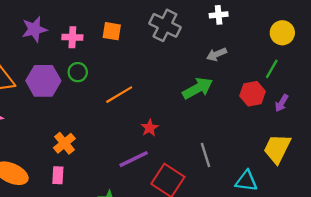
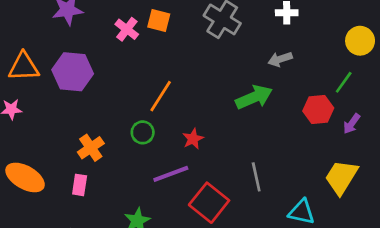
pink cross: (72, 37) -> (127, 29), moved, turned 30
green circle: (78, 72) -> (143, 132), moved
orange line: (119, 95) -> (161, 96), turned -32

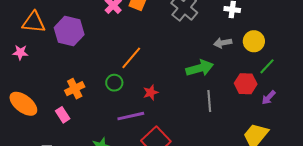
yellow circle: (360, 41) -> (254, 41), moved
gray line: (256, 177) -> (209, 101), moved
pink rectangle: (80, 185) -> (63, 115), turned -49

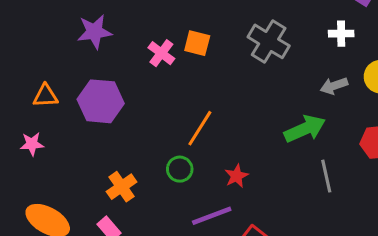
orange triangle: (34, 22) -> (45, 96), size x0.7

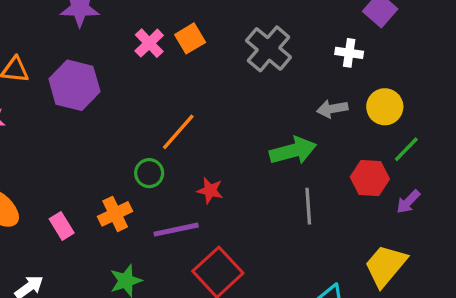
orange square: (197, 43) -> (190, 38), turned 36
red star: (236, 176) -> (210, 190), turned 30
orange cross: (122, 187) -> (115, 214), moved

